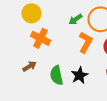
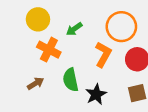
green arrow: (76, 19) -> (74, 29), moved
green semicircle: (56, 75) -> (71, 80), moved

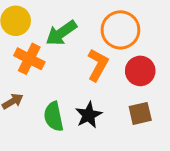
green arrow: (74, 29) -> (61, 33), size x1.5
green semicircle: (71, 80) -> (54, 117), moved

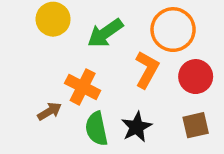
orange cross: (29, 59) -> (83, 87), moved

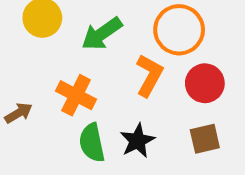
brown arrow: (50, 111) -> (19, 113), moved

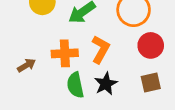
orange L-shape: (149, 75) -> (100, 49), moved
orange cross: (76, 95) -> (65, 53), turned -30

